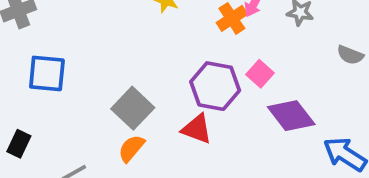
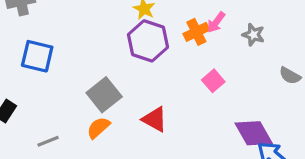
purple hexagon: (215, 86) -> (148, 41), moved
purple diamond: (291, 116) -> (254, 133), moved

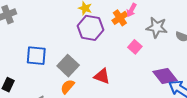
gray star: (253, 35) -> (157, 27), moved, size x1.5
blue square: (37, 56) -> (36, 56), moved

